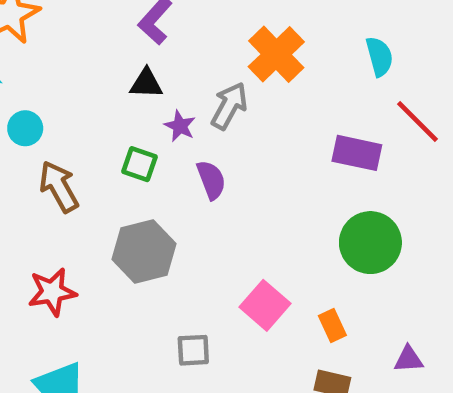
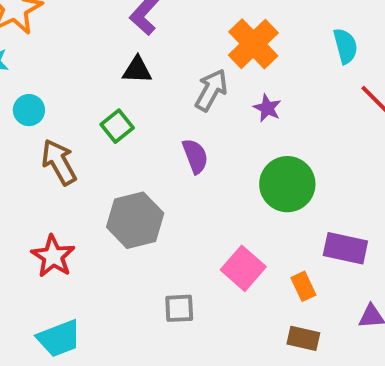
purple star: (180, 126) -> (267, 108), moved
purple rectangle: (357, 153) -> (345, 248), moved
green square: (140, 164) -> (117, 126), moved, turned 32
green circle: (370, 243) -> (287, 184), moved
red star: (52, 292) -> (53, 256), turned -30

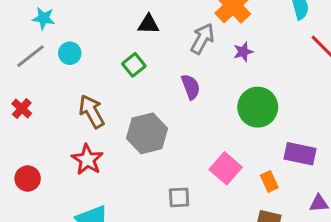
purple star: (267, 108) -> (243, 52), turned 30
brown arrow: (59, 162) -> (92, 111), moved

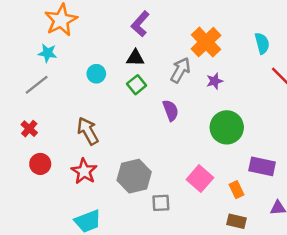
cyan circle: (70, 53) -> (96, 74), moved
green square: (134, 65) -> (137, 85), moved
gray hexagon: (147, 133) -> (134, 176), moved
red circle: (28, 178) -> (40, 164), moved

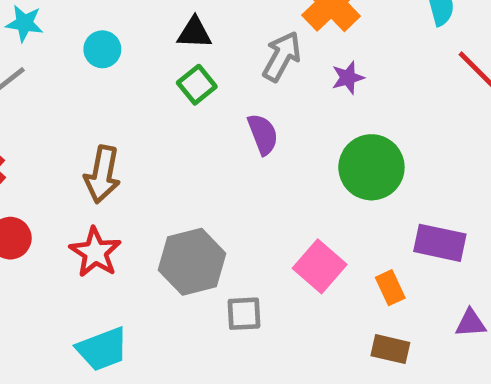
cyan circle: (96, 74) -> (102, 49), moved
brown arrow: (88, 131) -> (102, 174), turned -140

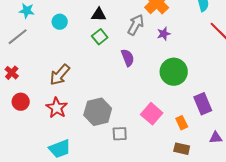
brown arrow: (102, 174) -> (60, 75), turned 30
purple rectangle: (440, 243) -> (203, 104), turned 55

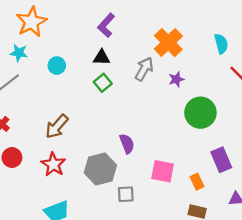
purple semicircle: (128, 58) -> (127, 144), moved
green circle: (174, 72) -> (200, 113), moved
pink square: (152, 114) -> (163, 171), turned -30

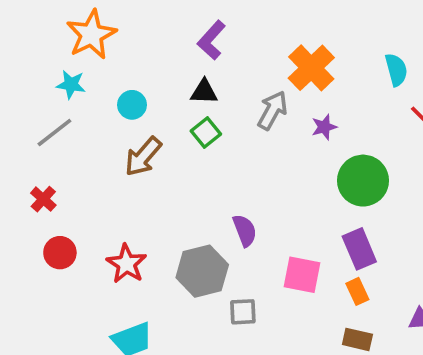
brown arrow: (57, 126) -> (143, 157), moved
purple rectangle: (221, 160) -> (359, 249), moved

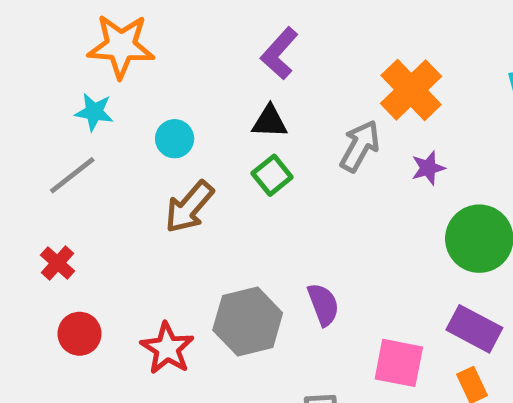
orange star: (91, 35) -> (121, 46), turned 30
purple rectangle: (359, 249) -> (474, 329), turned -39
gray hexagon: (202, 271) -> (248, 322), moved

